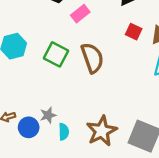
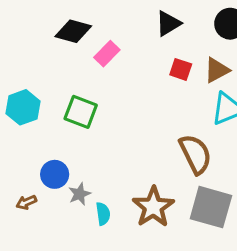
brown semicircle: (92, 58) -> (195, 154), moved
blue circle: (29, 127) -> (55, 174), moved

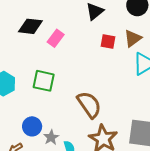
brown semicircle: (195, 154) -> (89, 105), moved

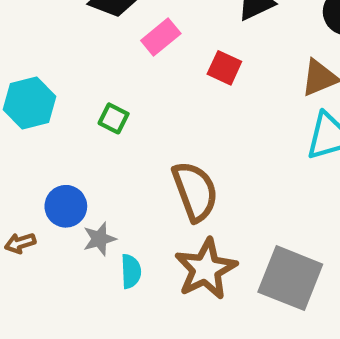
red square: (108, 42) -> (224, 68), moved
green square: (44, 81) -> (114, 118), size x0.6

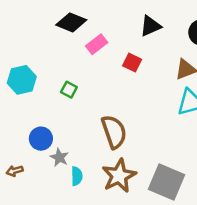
gray star: (99, 239) -> (59, 157), turned -30
brown arrow: (20, 243) -> (15, 171), moved

